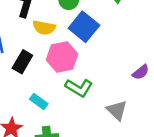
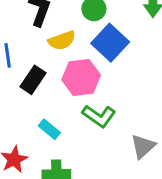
yellow semicircle: (44, 28) -> (62, 40), turned -35
gray triangle: (117, 110) -> (143, 146), turned 30

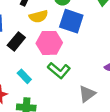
blue square: (110, 43) -> (71, 21), turned -30

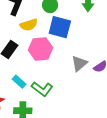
green L-shape: (59, 70) -> (42, 89), moved
gray triangle: (87, 94) -> (79, 63), moved

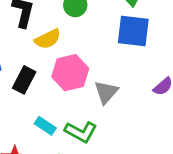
blue square: (60, 27) -> (133, 31), moved
gray triangle: (79, 63) -> (106, 92), moved

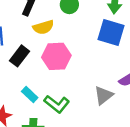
gray triangle: (106, 92) -> (104, 95), moved

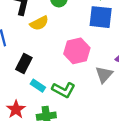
black rectangle: (19, 56) -> (24, 63), moved
pink hexagon: (56, 56) -> (77, 51), moved

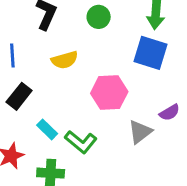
yellow semicircle: (39, 23) -> (65, 60), moved
black rectangle: (24, 63) -> (19, 96), moved

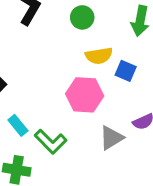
blue square: (150, 53) -> (126, 71), moved, size x0.6
yellow semicircle: (65, 60) -> (99, 56), moved

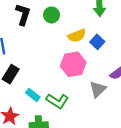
green circle: (82, 17) -> (52, 15), moved
blue square: (126, 71) -> (97, 42), turned 32

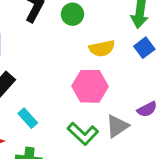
blue square: (97, 42) -> (144, 48), moved
green L-shape: (57, 101) -> (83, 134), moved

